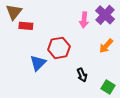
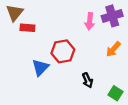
purple cross: (105, 15) -> (112, 16), turned 30

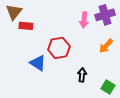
blue triangle: (40, 67) -> (38, 63), turned -42
black arrow: (88, 80) -> (82, 75), turned -152

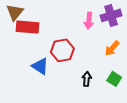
red rectangle: (26, 26) -> (27, 27), size x1.5
green square: (108, 87) -> (114, 79), moved

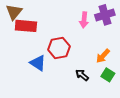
orange arrow: (112, 48) -> (103, 56), moved
black arrow: (87, 79) -> (82, 75), turned -56

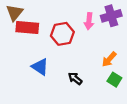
red hexagon: (59, 48) -> (62, 34), moved
black arrow: (82, 75) -> (75, 78), moved

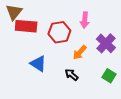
purple cross: (111, 16) -> (106, 43), moved, turned -30
orange arrow: (109, 59) -> (80, 52), moved

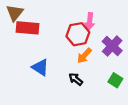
red hexagon: (59, 32) -> (78, 34), moved

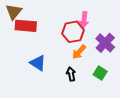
black arrow: (76, 79) -> (71, 74), turned 40
green square: (115, 80) -> (100, 73), moved

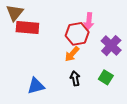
orange arrow: (79, 52) -> (72, 54), moved
blue triangle: (38, 63) -> (36, 86), moved, turned -48

